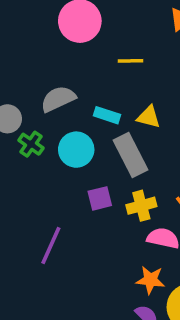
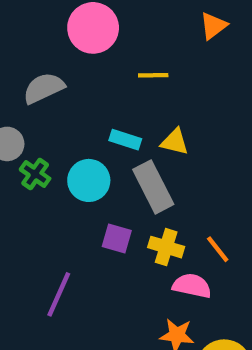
gray semicircle: (58, 99) -> (44, 88), moved
purple square: (100, 198) -> (117, 238), turned 30
yellow cross: (141, 206) -> (166, 247), turned 32

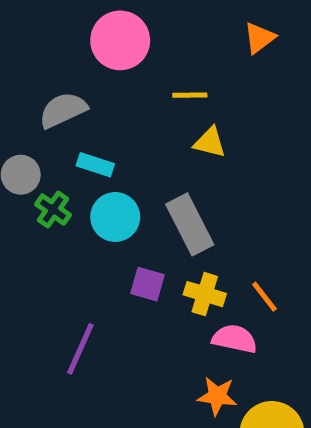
cyan rectangle: (125, 140) -> (95, 165), moved
yellow triangle: (175, 142) -> (210, 142), moved

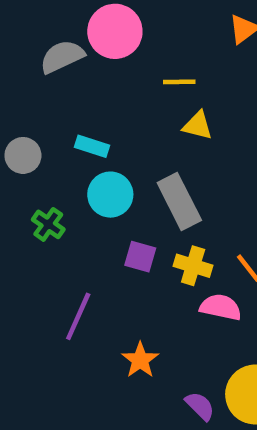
gray semicircle: (63, 110) -> (62, 57), moved
green cross: (53, 210) -> (48, 224), moved
orange star: (217, 396) -> (140, 360), moved, turned 30

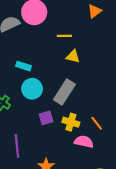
gray rectangle: (179, 201) -> (64, 92), turned 60
purple square: (140, 257) -> (46, 118), turned -32
purple line: (78, 316) -> (17, 146), turned -30

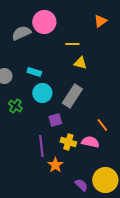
yellow cross: (71, 122) -> (68, 142), moved
purple line: (17, 146) -> (41, 146), moved

